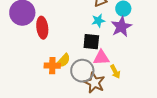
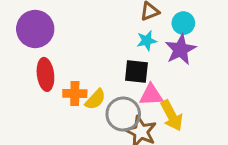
red ellipse: (42, 28) -> (45, 74), moved
orange cross: (52, 66) -> (75, 94), moved
yellow arrow: (115, 72) -> (172, 116), size x1.5

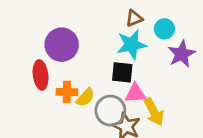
purple circle: (35, 29) -> (62, 45), moved
cyan star: (147, 41) -> (131, 45), size x1.6
purple star: (180, 50) -> (182, 54), moved

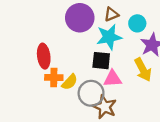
purple circle: (62, 45) -> (80, 18), moved
red ellipse: (41, 75) -> (44, 56), moved
yellow arrow: (154, 112) -> (143, 70), moved

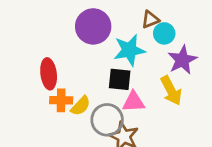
brown triangle: (111, 14) -> (150, 20), moved

